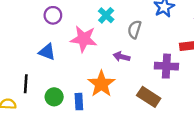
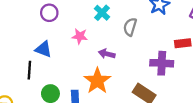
pink star: (84, 39) -> (80, 36), size x0.6
purple arrow: (121, 57) -> (107, 54), moved
black line: (26, 84) -> (29, 70), moved

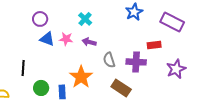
gray semicircle: (130, 27) -> (109, 60), moved, turned -35
blue triangle: (43, 49) -> (47, 39), moved
purple arrow: (107, 54) -> (89, 42), moved

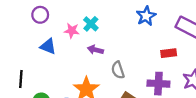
purple circle: (40, 19) -> (40, 15), moved
pink star: (66, 39) -> (72, 31), moved
purple cross: (136, 62) -> (158, 84), moved

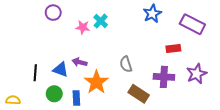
blue triangle: (48, 46) -> (61, 70), moved
purple arrow: (95, 50) -> (80, 62), moved

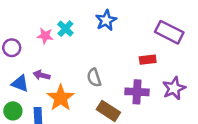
purple circle: (53, 13) -> (12, 48), moved
blue star: (152, 14) -> (106, 20), moved

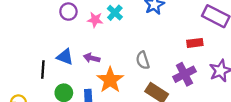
purple circle: (12, 48) -> (68, 12), moved
blue triangle: (20, 84) -> (65, 57), moved
purple cross: (137, 92) -> (184, 74), turned -30

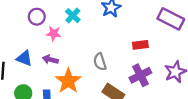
purple circle: (68, 12) -> (37, 17), moved
pink star: (95, 20) -> (54, 34), moved
red rectangle: (195, 43) -> (140, 45), moved

